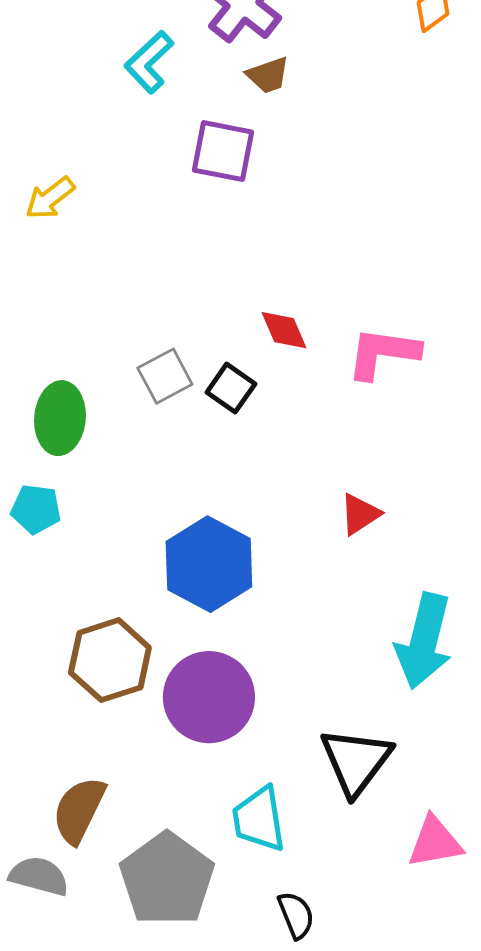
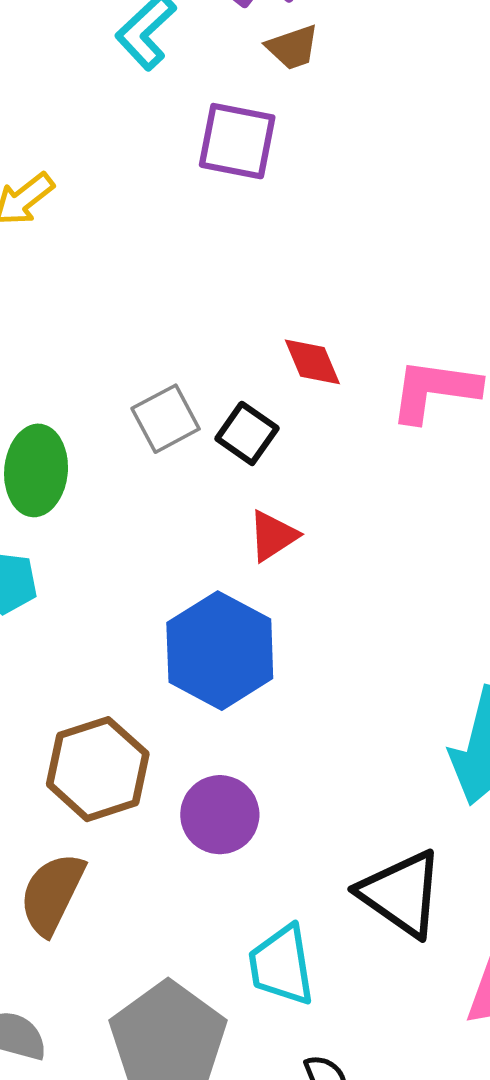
red triangle: (360, 514) -> (273, 536), moved
purple circle: (209, 697) -> (220, 815), size x0.7
black triangle: (356, 761) -> (401, 894), turned -32
brown semicircle: (79, 810) -> (52, 894), moved

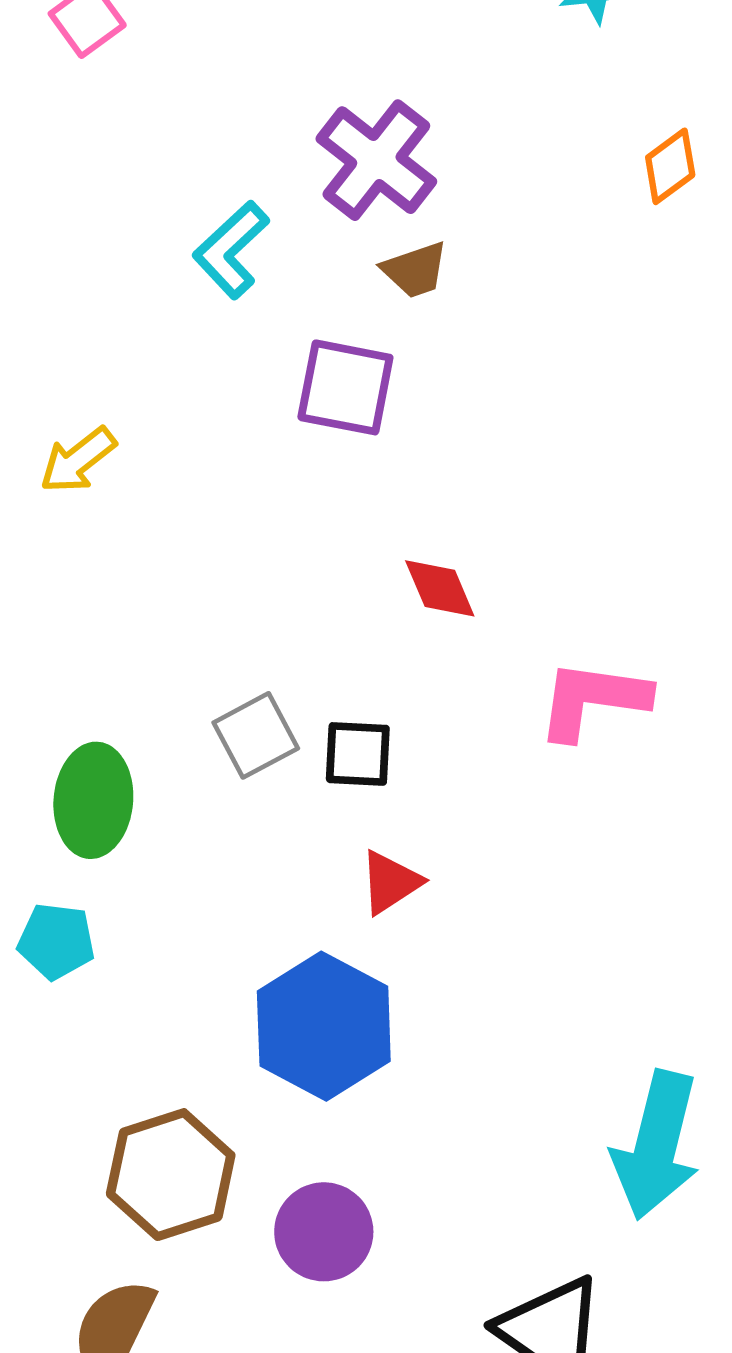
red diamond: (312, 362) -> (440, 588), moved
black square: (247, 433) -> (358, 754), turned -32

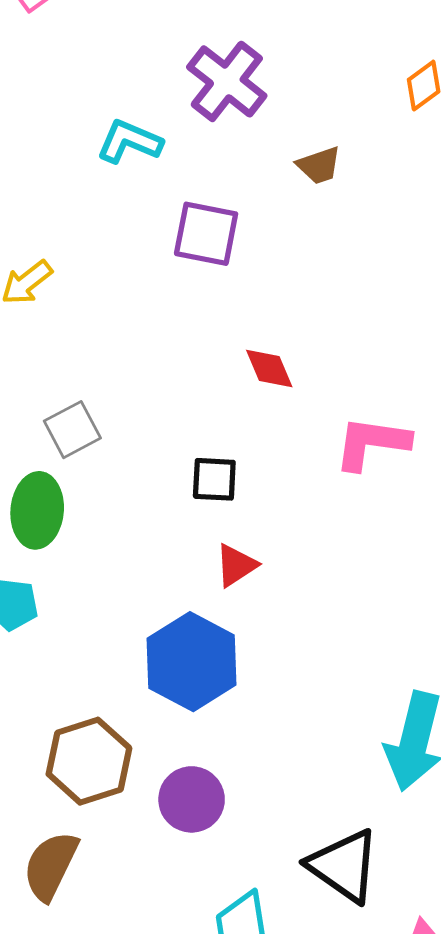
cyan L-shape: (231, 250) -> (129, 142), turned 66
brown trapezoid: (415, 270) -> (319, 165), moved
gray square: (256, 735) -> (72, 430), moved

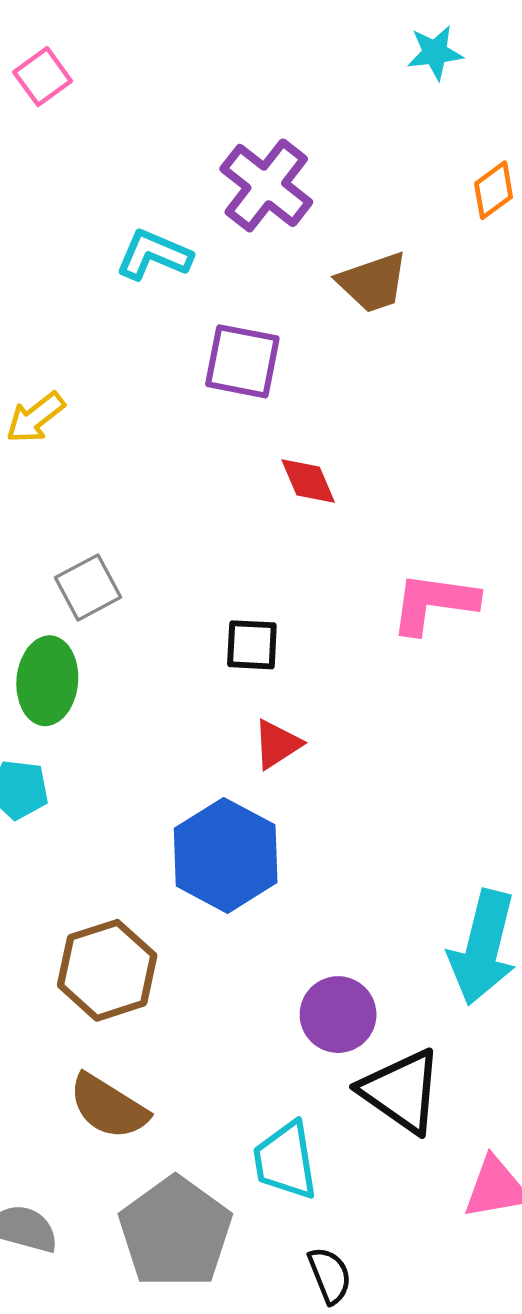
brown trapezoid: (319, 165) -> (373, 282), size x1.4
red diamond: (269, 368) -> (308, 481), moved
purple circle: (192, 799) -> (338, 1015), moved
brown semicircle: (51, 866) -> (108, 1107), moved, turned -84

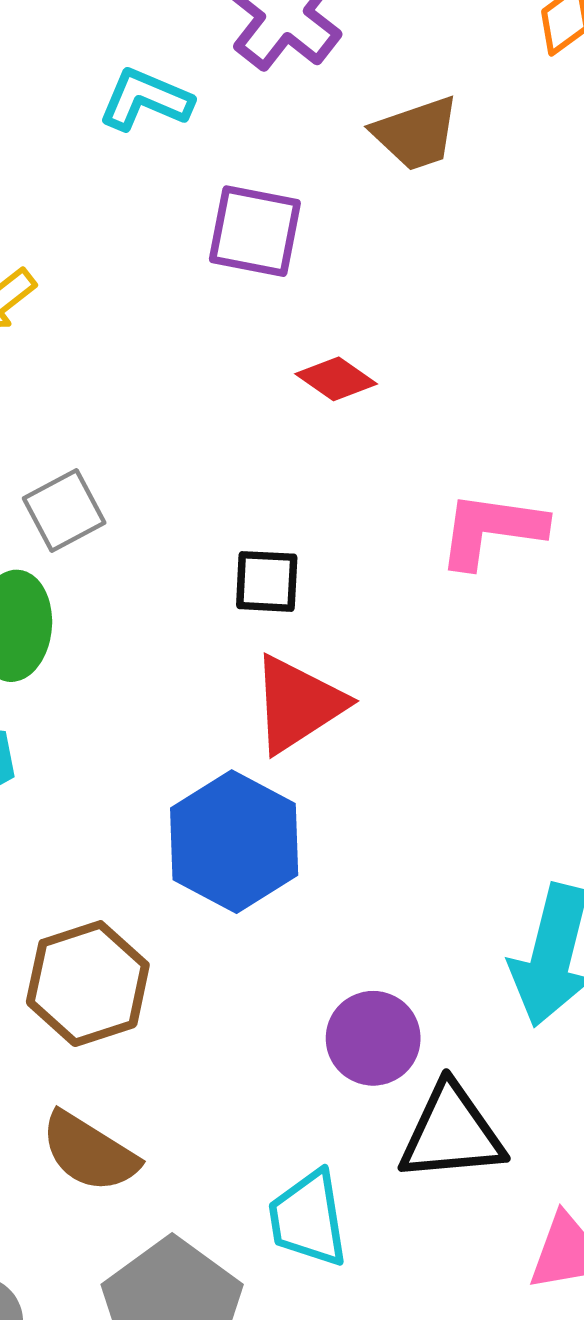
red diamond: (308, 481) -> (336, 379), turned -32
red triangle: (277, 744) -> (298, 704), size x1.6
black triangle: (401, 1091) -> (452, 1133), turned -40

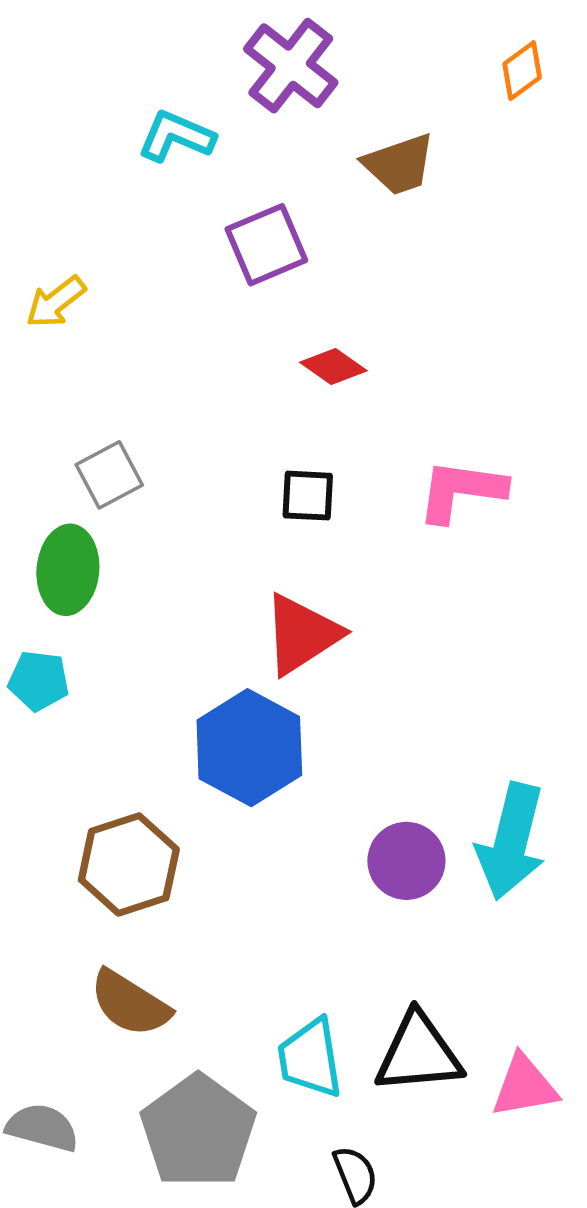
purple square: (255, 231) -> (266, 245), turned -34
black square: (267, 581) -> (308, 496), moved
purple circle: (373, 1038) -> (406, 861), moved
black triangle: (452, 1133) -> (419, 1053), moved

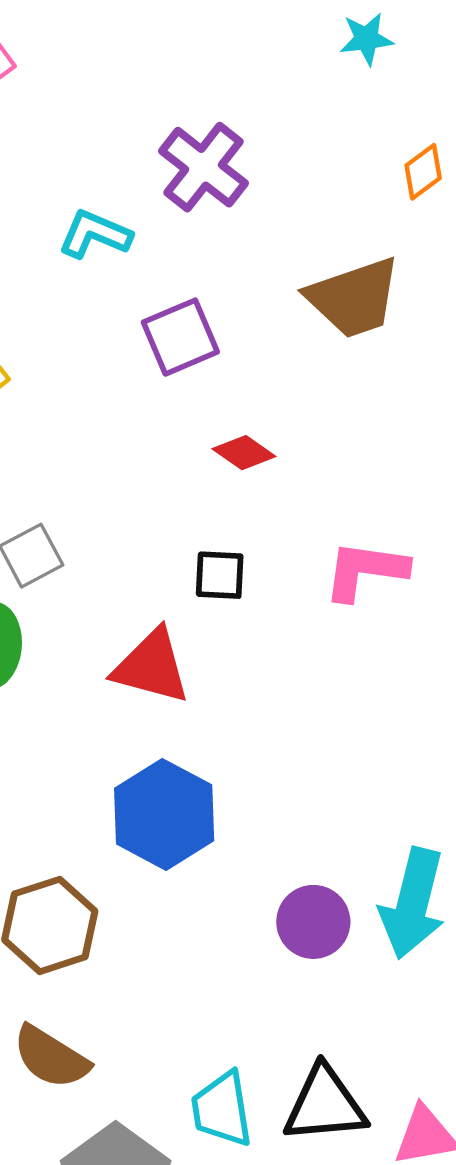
brown trapezoid: (399, 164) -> (354, 298), moved, size x1.4
red triangle: (302, 634) -> (151, 666), moved, turned 48

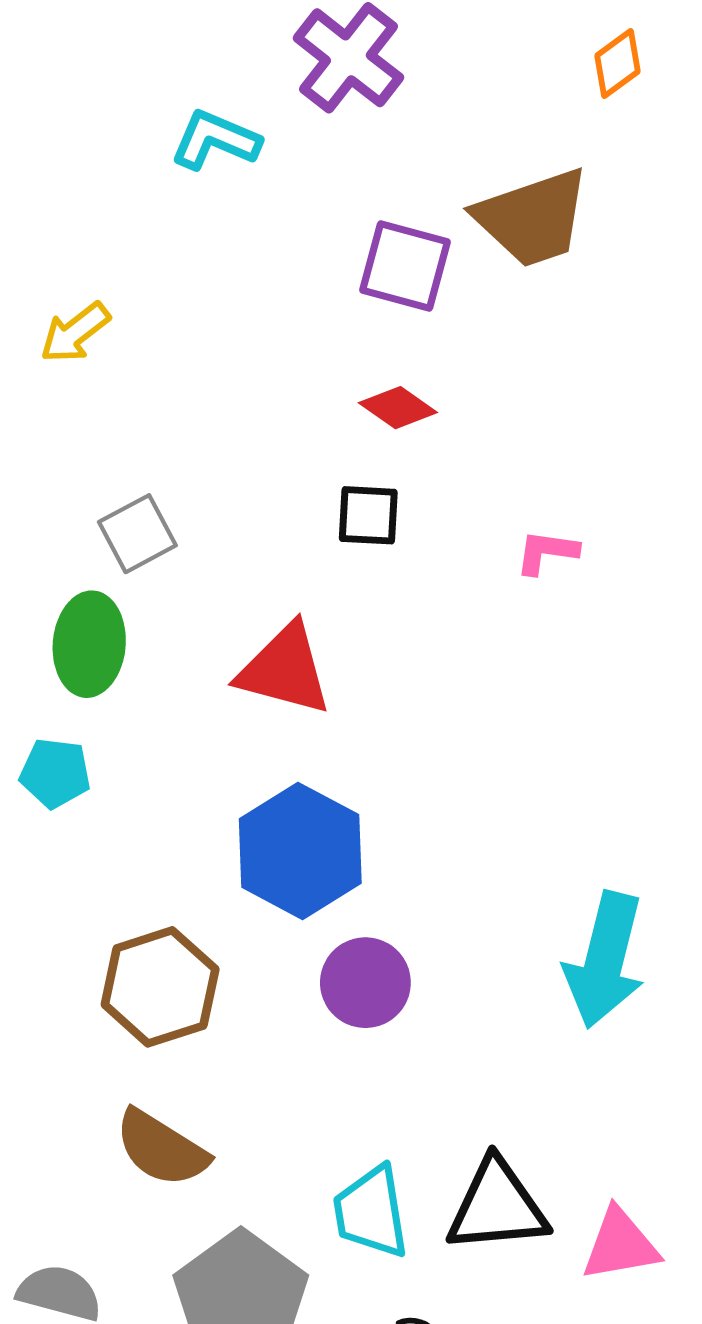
purple square: (180, 337) -> (405, 266), moved, turned 38
pink L-shape: (365, 571) -> (547, 552), size x0.6
black square: (220, 575) -> (368, 515), moved
purple circle: (313, 922) -> (365, 983), moved

